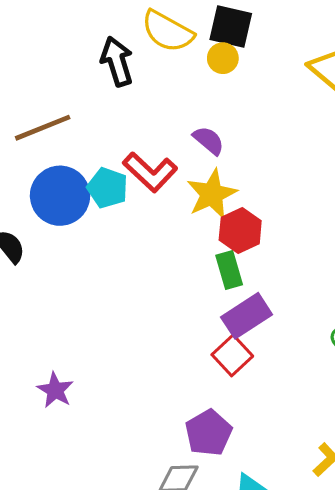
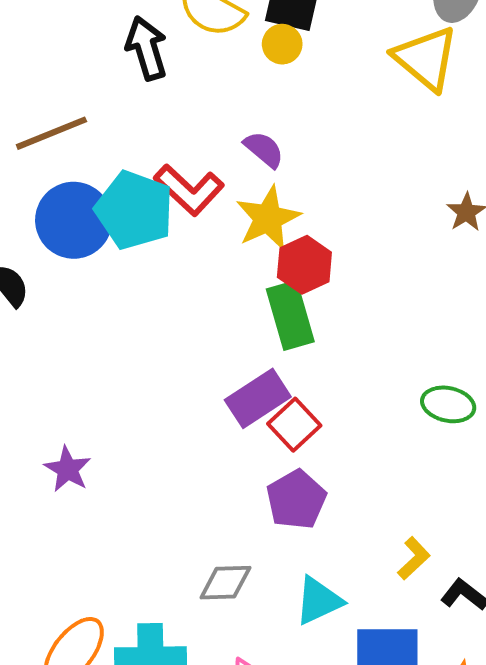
cyan pentagon: (107, 188) -> (134, 210), size x1.5
green rectangle: (229, 270) -> (290, 315), size x1.4
purple rectangle: (247, 316) -> (258, 398), moved
purple pentagon: (209, 433) -> (296, 500), moved

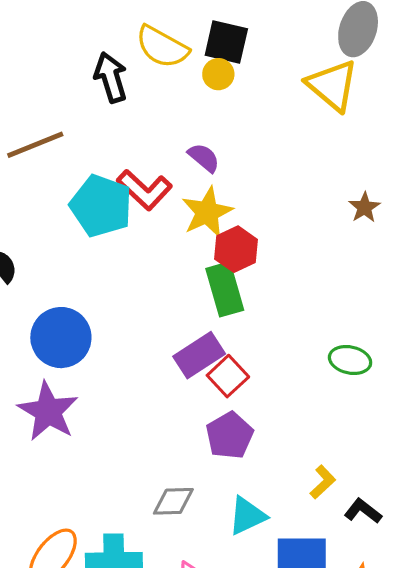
blue circle: (74, 220) -> (61, 338), moved
purple star: (68, 469) -> (48, 411), size x1.6

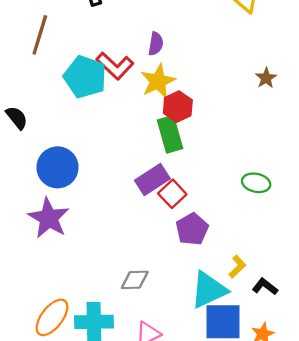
brown line: (35, 145) -> (40, 35), turned -51
purple semicircle: (204, 158) -> (156, 44), turned 60
purple pentagon: (230, 435) -> (192, 229), moved
cyan triangle: (247, 516) -> (209, 290), moved, size x1.4

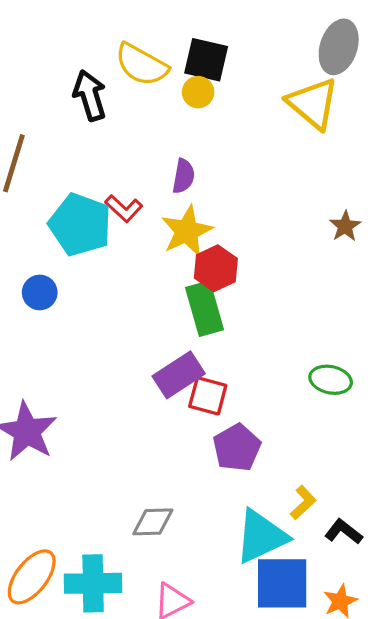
red L-shape: (115, 66) -> (124, 208), size x0.7
blue circle: (58, 167) -> (40, 292), moved, size x0.6
red square: (172, 194) -> (208, 396), turned -32

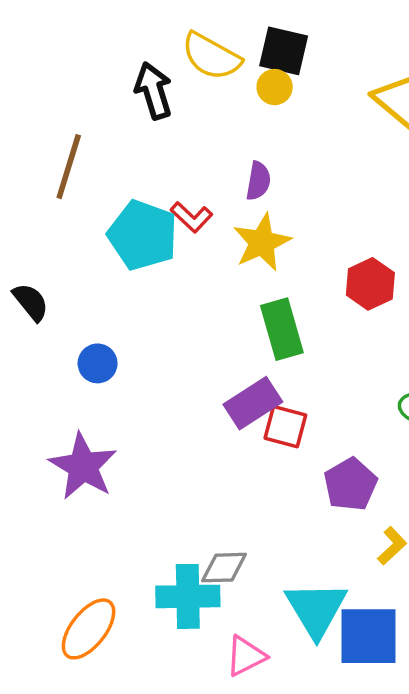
red hexagon: (216, 268) -> (370, 284), moved
blue circle: (40, 292) -> (98, 363), moved
purple pentagon: (237, 448) -> (350, 484), moved
cyan triangle: (261, 536) -> (316, 609), moved, turned -36
cyan cross: (93, 583) -> (188, 596), moved

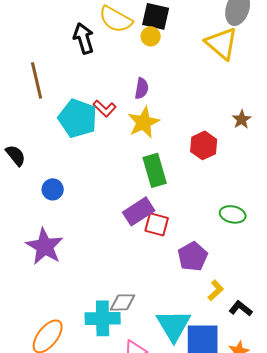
brown line: (69, 167) -> (37, 80), turned -30

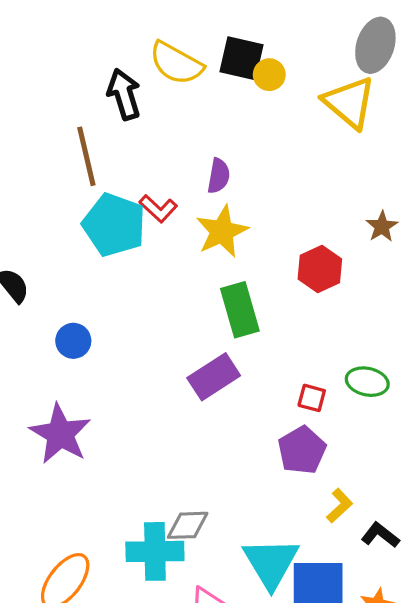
yellow circle: (151, 36) -> (269, 75), moved
brown line: (37, 80) -> (86, 156), moved
red square: (157, 224) -> (312, 398), moved, size x0.7

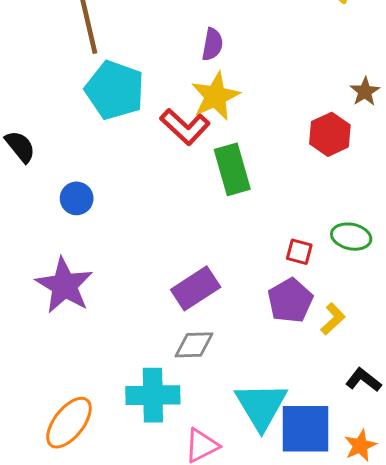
red L-shape: (158, 209) -> (185, 127), moved, size x1.4
red hexagon: (320, 269) -> (330, 134), moved
purple rectangle: (214, 377) -> (196, 288), moved
yellow L-shape: (339, 506) -> (333, 319), moved
gray diamond: (188, 525) -> (194, 345), moved

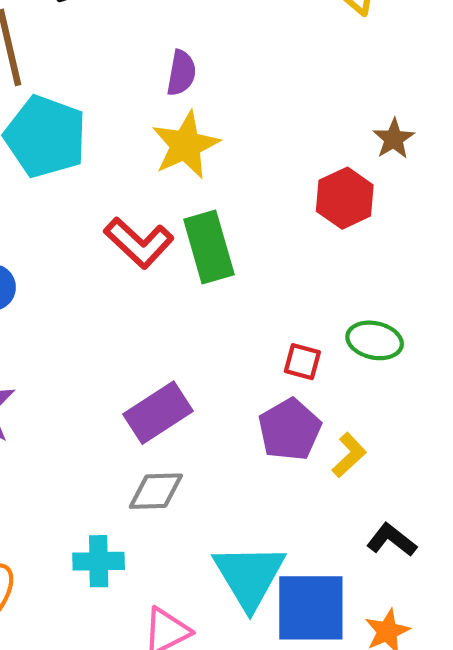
red L-shape: (185, 127) -> (139, 243), moved
cyan cross: (153, 395) -> (99, 561), size x0.7

